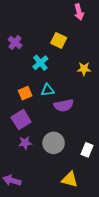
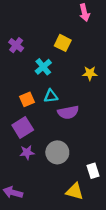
white rectangle: (87, 150) -> (93, 171), moved, turned -40

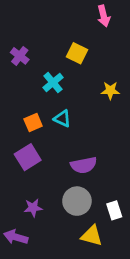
cyan triangle: (51, 96) -> (62, 119), turned 32
purple semicircle: (68, 112) -> (84, 165), moved
purple star: (27, 152) -> (33, 208), moved
gray circle: (57, 152) -> (77, 201), moved

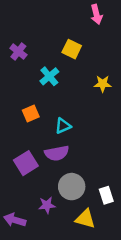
cyan triangle: (62, 119) -> (63, 126), moved, turned -49
purple square: (28, 157) -> (26, 163), moved
purple semicircle: (84, 165) -> (57, 153), moved
purple star: (33, 208) -> (47, 205), moved

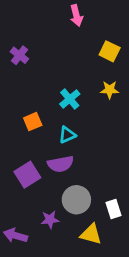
pink arrow: (96, 14) -> (76, 15), moved
yellow square: (72, 49) -> (110, 51), moved
cyan cross: (49, 76) -> (70, 99), moved

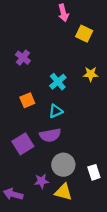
yellow square: (110, 51) -> (84, 34), moved
purple cross: (19, 55) -> (23, 58), moved
yellow triangle: (91, 234) -> (63, 192), moved

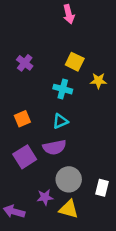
yellow square: (84, 34) -> (75, 62), moved
cyan cross: (58, 82) -> (63, 89), turned -35
orange square: (27, 100) -> (22, 119), moved
white rectangle: (94, 172) -> (102, 188), turned 32

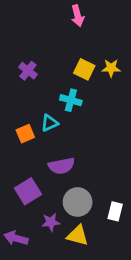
yellow star: (98, 81) -> (111, 68), moved
cyan triangle: (60, 121) -> (49, 123), moved
purple square: (25, 157) -> (28, 191), moved

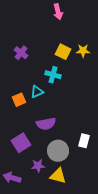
white rectangle: (115, 211) -> (84, 141), moved

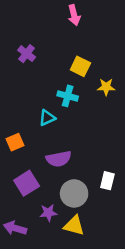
yellow star: (83, 51) -> (106, 87), moved
purple cross: (21, 53) -> (27, 54), moved
orange square: (19, 100) -> (15, 142), moved

